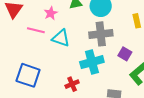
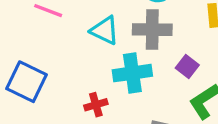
cyan triangle: (61, 38) -> (105, 30), moved

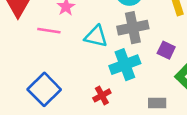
blue square: (27, 82) -> (44, 89), turned 32

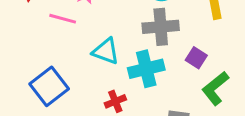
cyan triangle: (96, 36) -> (106, 51), moved

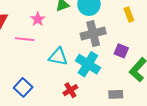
cyan cross: (146, 69) -> (88, 64), turned -35
blue square: (49, 86) -> (23, 87), size x0.7

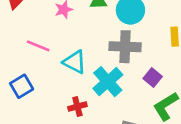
pink line: (25, 39) -> (38, 46), moved

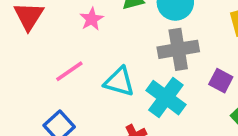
pink line: (38, 46) -> (69, 71), turned -45

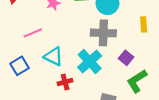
cyan triangle: (119, 82) -> (53, 56), moved

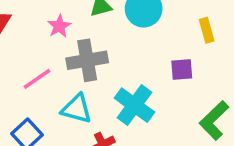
gray cross: (103, 33) -> (87, 60), moved
purple square: (126, 58) -> (182, 70), moved, turned -32

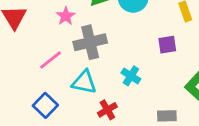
cyan cross: (134, 105) -> (131, 76), size x0.6

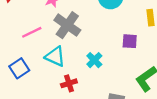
gray cross: (90, 42) -> (67, 25), turned 36

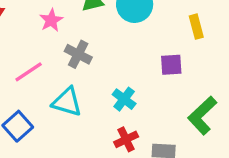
gray cross: (67, 25) -> (78, 54), size x0.7
red cross: (69, 83) -> (126, 139), moved

